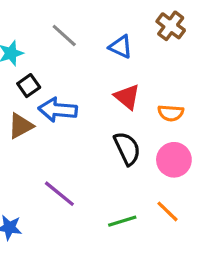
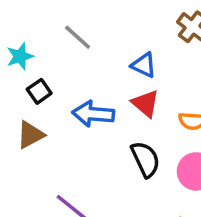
blue triangle: (121, 47) -> (144, 65), moved
blue arrow: (58, 110) -> (93, 114), moved

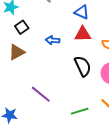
red triangle: (145, 103) -> (83, 34), turned -42
blue arrow: (93, 114) -> (53, 40), size x0.6

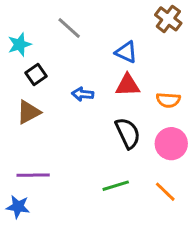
purple line: (41, 94) -> (33, 175), moved, turned -40
green line: (80, 111) -> (116, 186), moved

